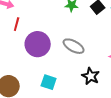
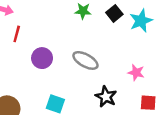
purple circle: (38, 44) -> (42, 58), size x0.7

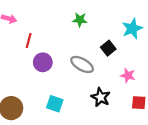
black square: (114, 13) -> (108, 48), moved
red line: (17, 34) -> (29, 41), moved

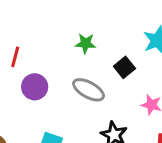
green star: (80, 20) -> (86, 43), moved

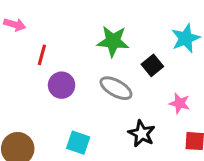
green star: (86, 43) -> (113, 41), size x1.5

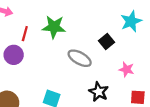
green star: (113, 41) -> (54, 27), moved
purple circle: (62, 85) -> (14, 55), moved

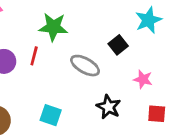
red line: (25, 34) -> (34, 56), moved

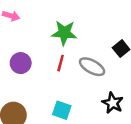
red line: (34, 56) -> (61, 63), moved

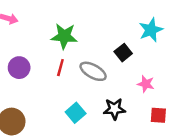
black star: (113, 103) -> (114, 109), turned -30
cyan square: (62, 110) -> (76, 113), moved, turned 30

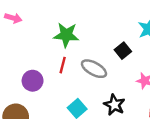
purple circle: (19, 68) -> (33, 81), moved
black star: (114, 109) -> (114, 105), turned 30

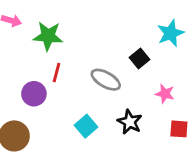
green star: (66, 35) -> (48, 36), moved
red line: (63, 65) -> (56, 73), moved

